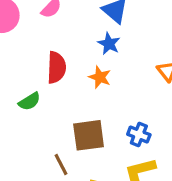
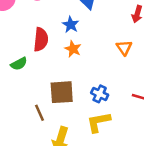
blue star: (109, 44) -> (71, 25), moved

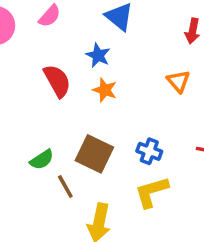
red semicircle: (41, 40) -> (57, 81), turned -30
green semicircle: (19, 64) -> (42, 160), moved
brown square: (62, 92) -> (94, 154), turned 35

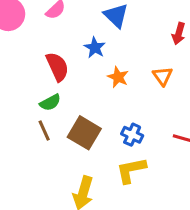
orange star: (105, 90) -> (118, 77), moved
green semicircle: (42, 160) -> (50, 103), moved
brown line: (65, 187) -> (44, 131), moved

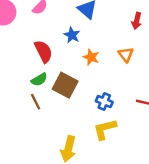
brown square: (84, 133) -> (65, 85), moved

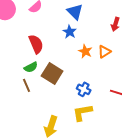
blue star: (72, 35) -> (70, 32), moved
orange triangle: (126, 55) -> (104, 52), turned 32
orange star: (91, 57) -> (85, 51), moved

